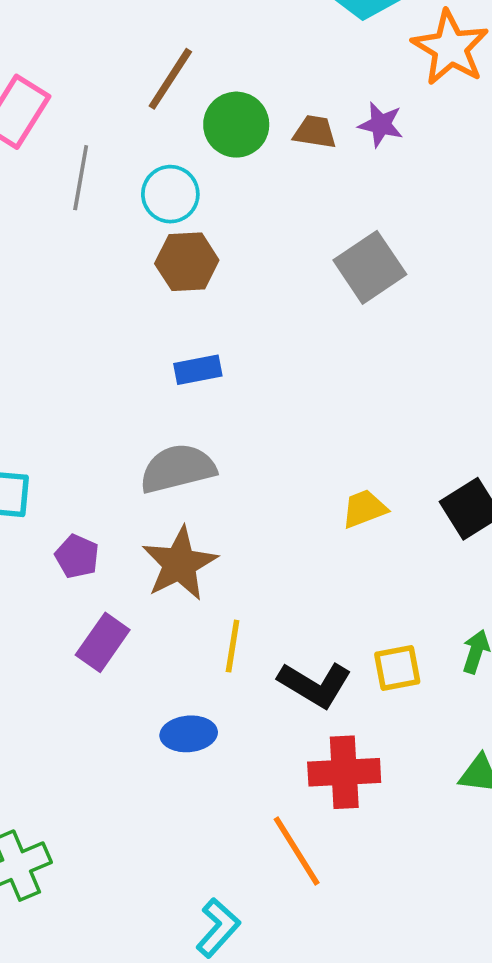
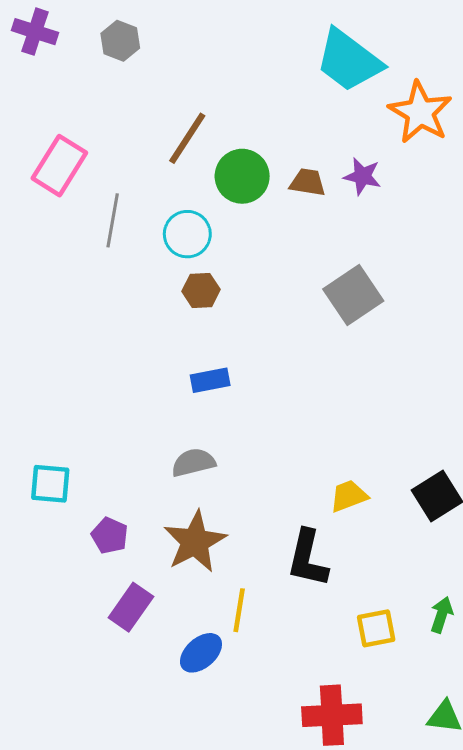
brown hexagon: (187, 262) -> (201, 290), size x0.7
gray semicircle: (178, 469) -> (193, 462), size x0.7
black L-shape: (315, 684) -> (308, 558), moved, turned 72
blue ellipse: (189, 734) -> (201, 653), moved, turned -36

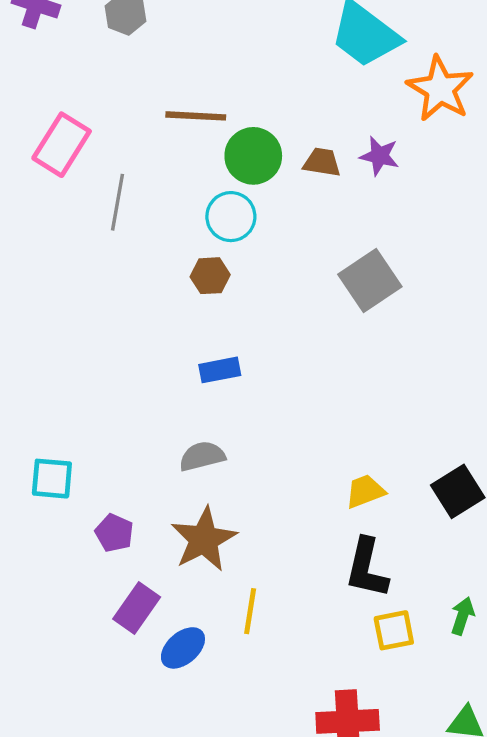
brown line: (187, 138) -> (196, 116), turned 60
cyan circle: (187, 234) -> (231, 217), moved
black L-shape: (308, 558) -> (367, 568), moved
blue ellipse: (201, 653) -> (183, 648), moved

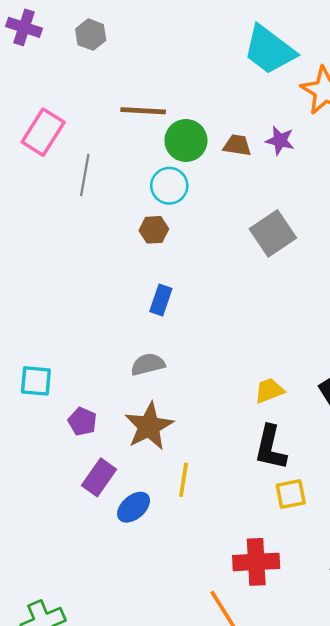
blue rectangle: (220, 370) -> (161, 300), turned -60

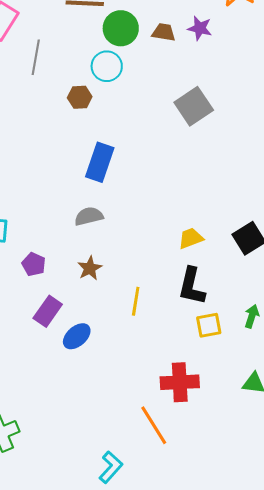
brown hexagon: (154, 230) -> (80, 97), moved
blue rectangle: (161, 300) -> (100, 162), size x1.5
brown star: (149, 426) -> (90, 268), size x0.6
yellow line: (184, 480) -> (136, 301), moved

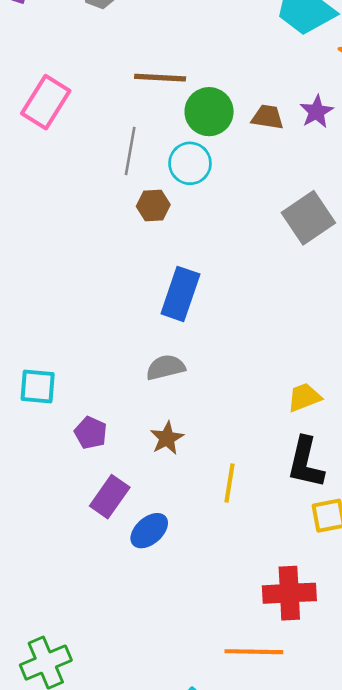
purple star: (200, 28) -> (317, 112), turned 30
gray line: (36, 57) -> (130, 151), moved
orange line: (154, 425) -> (254, 652), turned -57

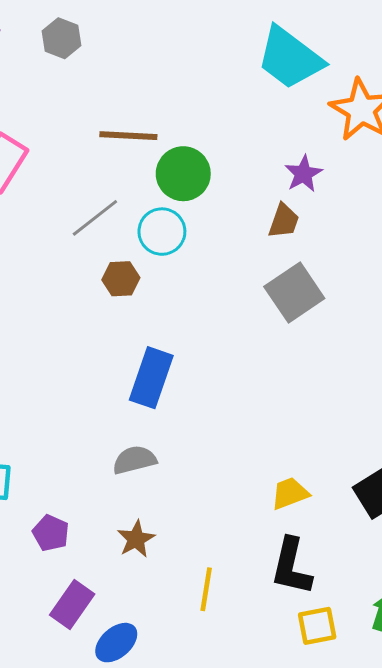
brown trapezoid: (268, 117) -> (284, 221), moved, turned 100
gray line: (130, 151) -> (95, 218), turned 42

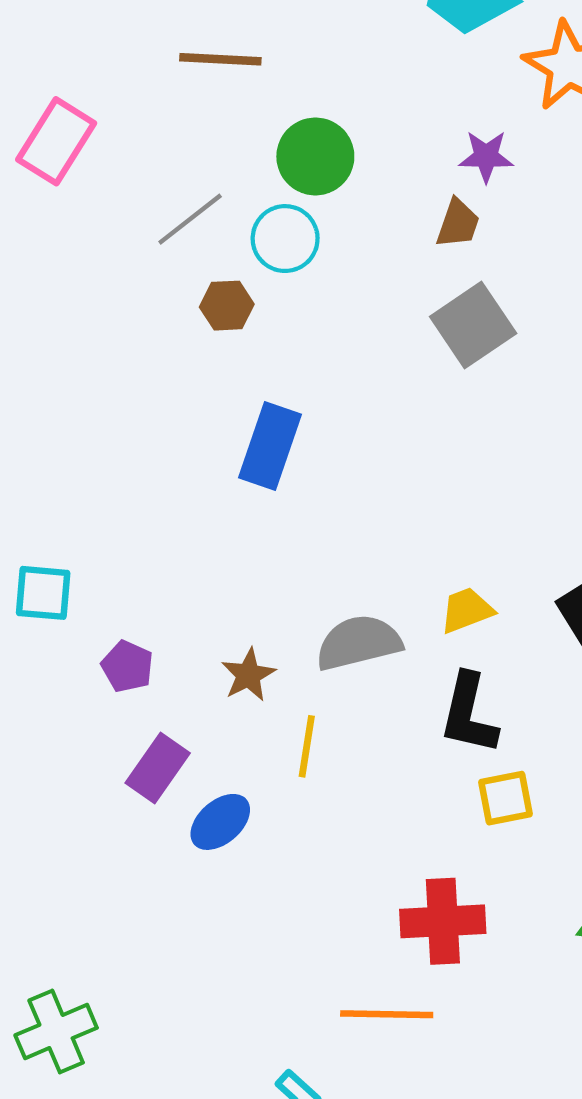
brown line: (128, 136) -> (220, 59), moved
purple star: (303, 174) -> (486, 156), turned 30
gray semicircle: (135, 460) -> (359, 643), moved, size x1.4
yellow line: (206, 589) -> (307, 746), moved

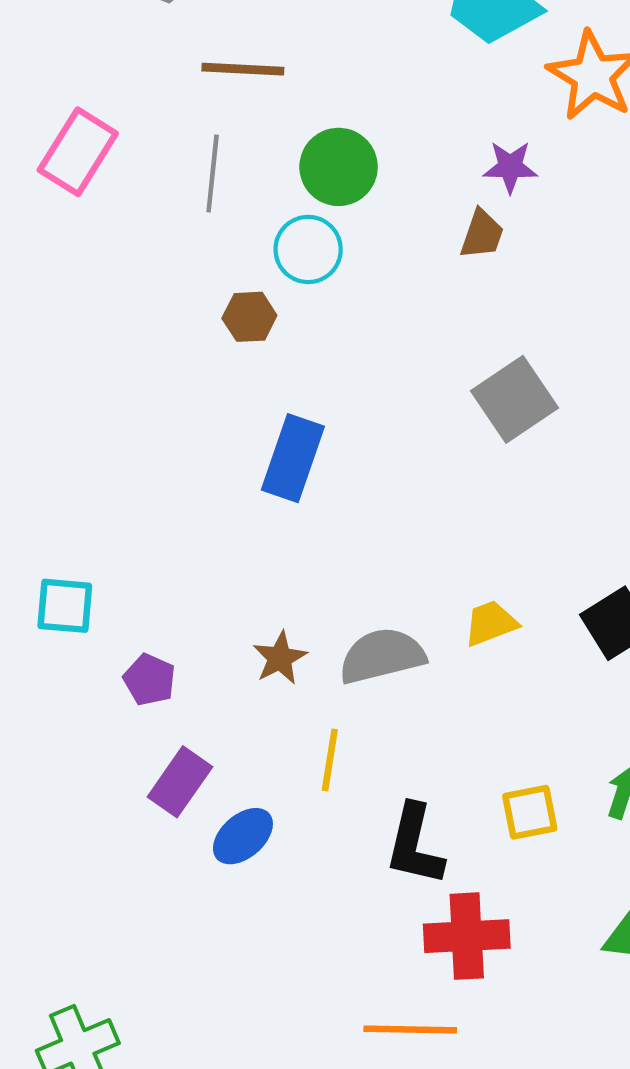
gray line: (190, 219) -> (213, 173), moved, turned -46
gray square: (473, 325) -> (515, 399), moved
brown star: (248, 675) -> (280, 658), moved
black L-shape: (469, 714) -> (415, 845), moved

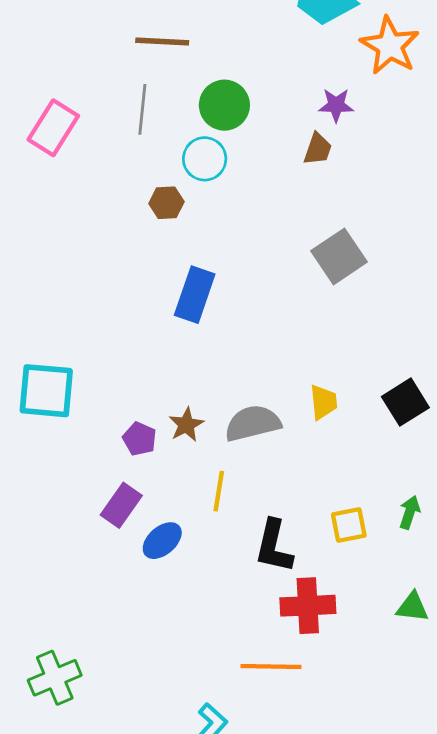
pink rectangle: (78, 152) -> (53, 128), moved
cyan square: (65, 606) -> (46, 391), size x1.5
yellow trapezoid: (491, 623) -> (323, 402), turned 105
purple pentagon: (149, 680) -> (140, 439), moved

